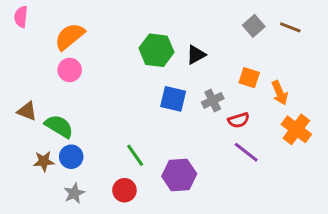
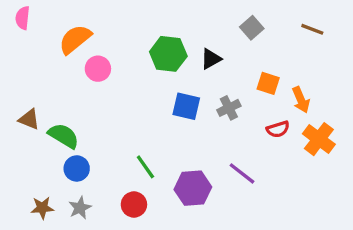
gray square: (254, 26) -> (252, 28), moved
pink circle: (70, 70) -> (98, 69), moved
red semicircle: (239, 120) -> (278, 129), moved
purple line: (246, 152) -> (242, 173), moved
brown star: (44, 161) -> (42, 208), moved

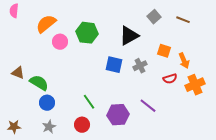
brown line: (312, 29) -> (183, 20), moved
green hexagon: (168, 54) -> (87, 33), moved
black triangle: (211, 59) -> (129, 36), size x1.5
orange cross: (319, 139) -> (195, 85), turned 30
brown star: (42, 208) -> (14, 127), moved

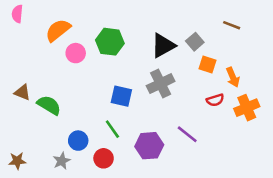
gray square: (154, 17) -> (195, 42), moved
blue square: (114, 65) -> (121, 96), moved
gray cross: (140, 66) -> (161, 84), moved, size x1.5
blue circle: (47, 103) -> (78, 141), moved

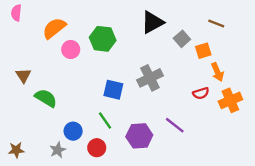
black triangle: (163, 45) -> (152, 22), moved
orange square: (208, 65) -> (203, 51), moved, turned -35
brown triangle: (22, 92) -> (23, 76), moved, turned 35

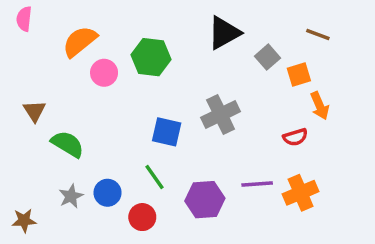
orange cross: (230, 100) -> (301, 193), moved
purple line: (175, 125) -> (257, 184), turned -42
gray star: (58, 150) -> (71, 196), moved

